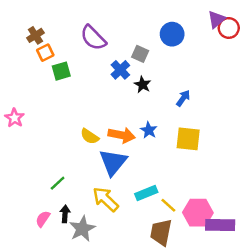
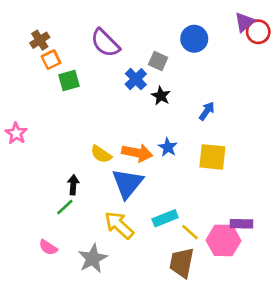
black arrow: (65, 214) -> (73, 185), moved
pink semicircle: (43, 219) -> (48, 247), turned -91
purple rectangle: (220, 225) -> (242, 224), moved, size x0.7

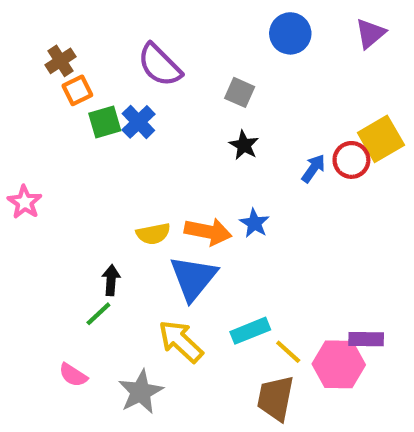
red circle: (258, 32) -> (351, 160), moved
blue circle: (194, 39) -> (290, 33), moved
blue cross: (136, 79) -> (138, 122), moved
yellow semicircle: (101, 154) -> (153, 234), turned -45
yellow square: (212, 157) -> (381, 139), moved, turned -36

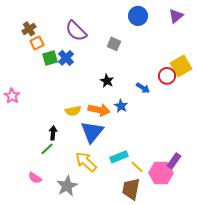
black star: (244, 145) -> (107, 81), moved
blue arrow: (313, 168) -> (143, 88), moved, turned 88
purple rectangle: (366, 339) -> (174, 161), turned -56

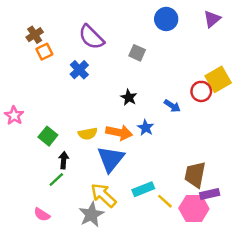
green square: (50, 58) -> (48, 136), moved, turned -35
purple rectangle: (174, 161) -> (210, 194), turned 42
gray star: (67, 186) -> (91, 215), moved
brown trapezoid: (131, 189) -> (195, 175), moved

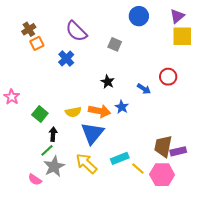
yellow square: (218, 79) -> (182, 36), moved, turned 30
purple rectangle: (210, 194) -> (178, 151), moved
gray star: (91, 215) -> (54, 166), moved

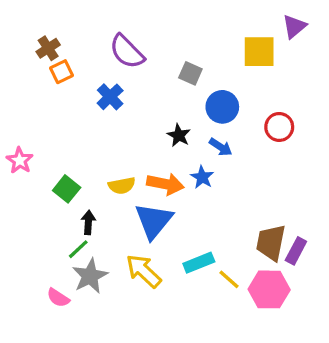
blue circle: (139, 16) -> (222, 107), moved
yellow square: (182, 36) -> (259, 52), moved
blue arrow: (144, 89) -> (221, 147), moved
purple rectangle: (178, 151) -> (296, 251), turned -49

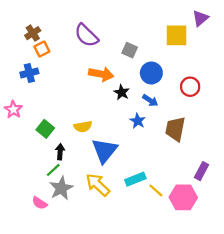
blue cross: (110, 97) -> (29, 73), moved, turned 30
orange arrow: (165, 184) -> (101, 74), moved
brown trapezoid: (271, 243) -> (175, 129), moved

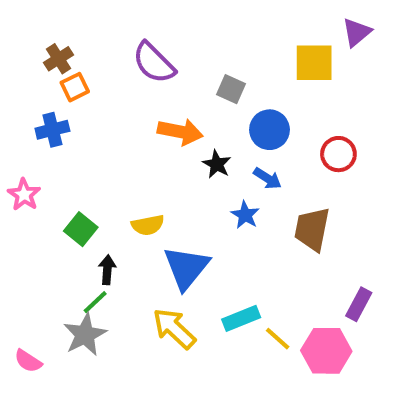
gray star: (61, 188) -> (85, 335), moved
pink semicircle: (40, 203) -> (28, 361), moved

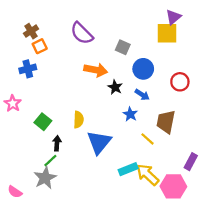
purple triangle: (357, 32) -> (173, 17), moved
yellow semicircle: (148, 225) -> (78, 120), turned -77
yellow arrow: (174, 329) -> (148, 175), moved
yellow line: (278, 339) -> (148, 139), moved

